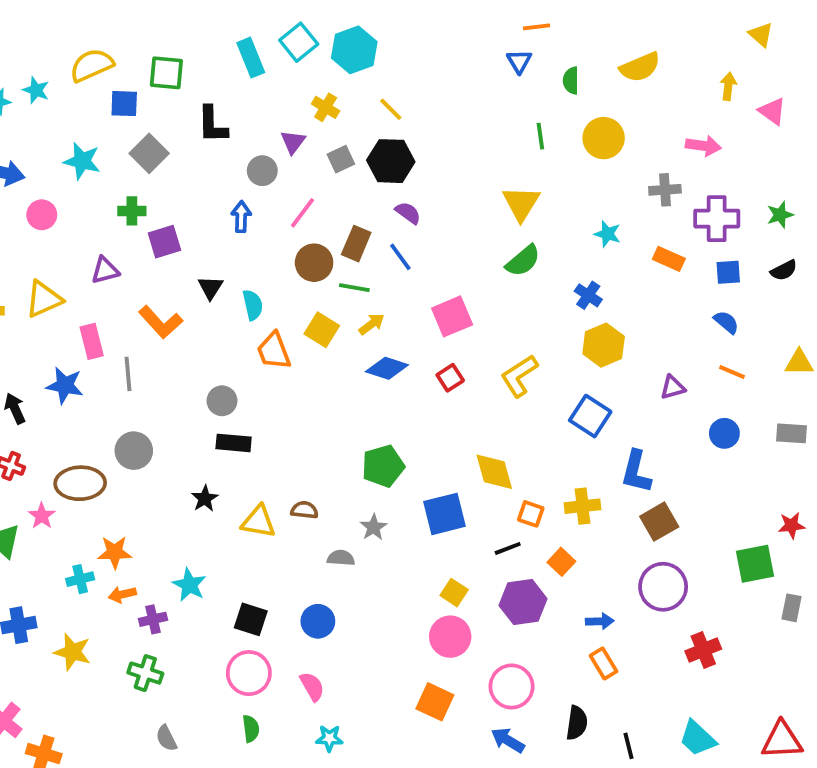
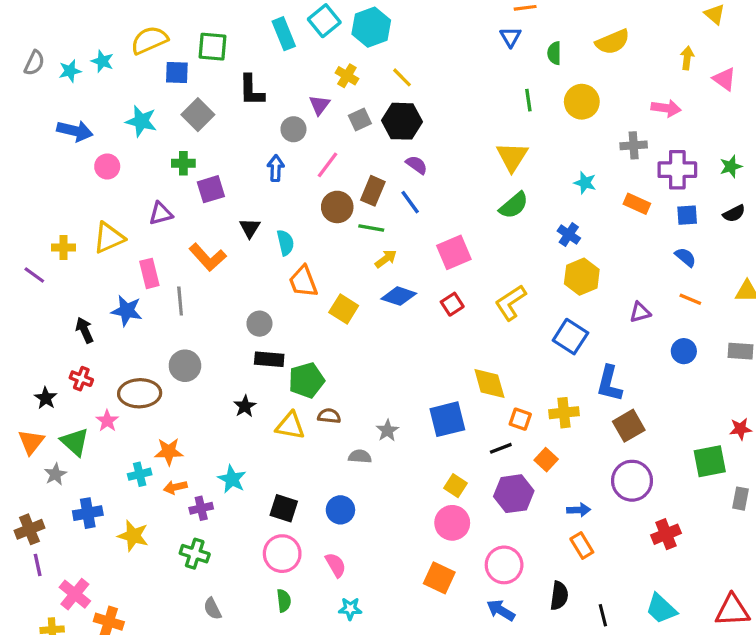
yellow square: (322, 330) -> (344, 309), moved
green pentagon: (383, 466) -> (306, 380), moved

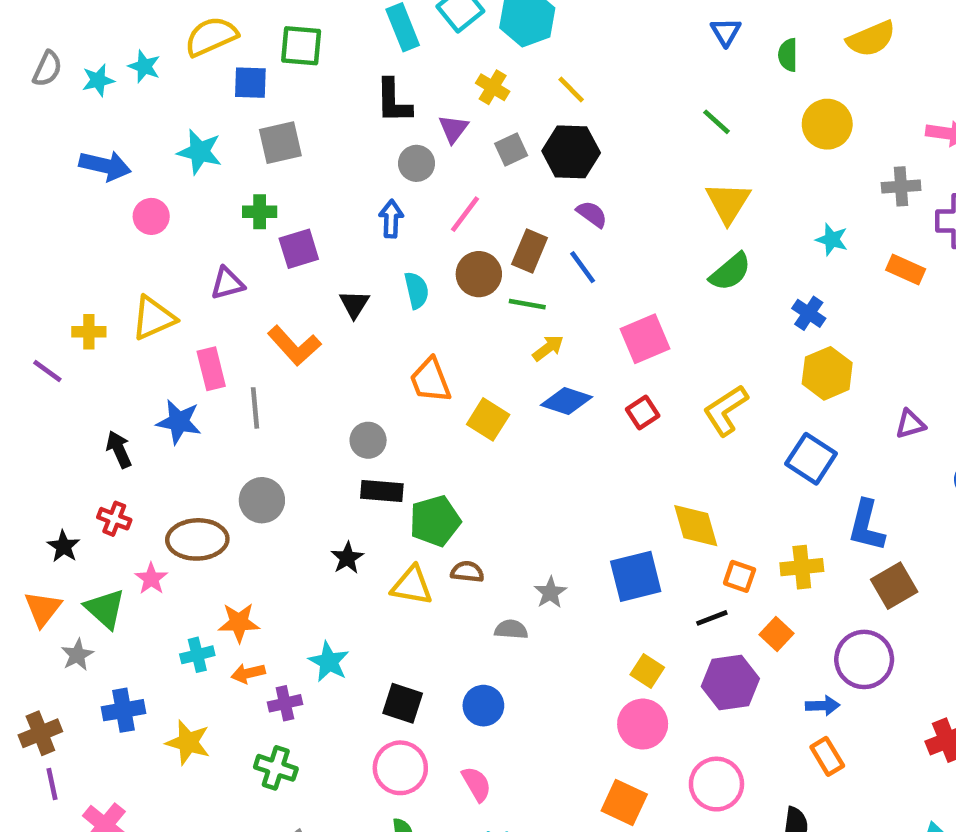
black L-shape: (251, 90) -> (393, 101), moved
green line: (528, 100) -> (716, 122), moved, turned -40
gray square: (198, 115) -> (280, 143), turned 32
cyan semicircle: (285, 243) -> (417, 290), moved
purple circle: (632, 481) -> (864, 659), moved

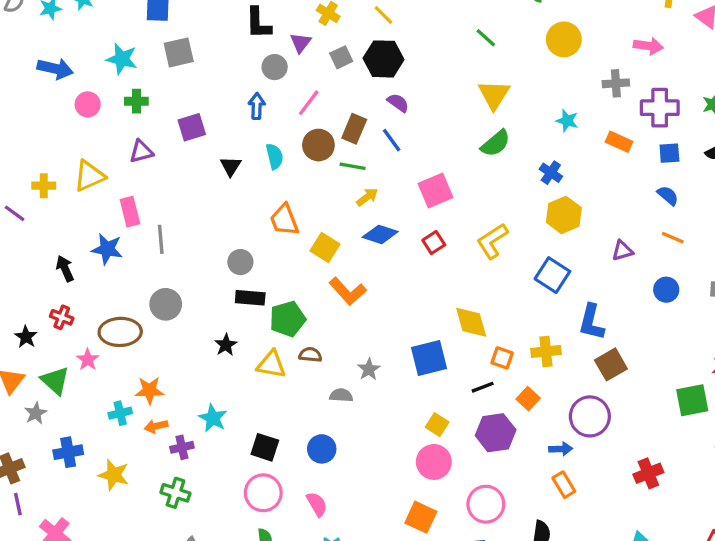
green cross: (260, 212) -> (136, 101), moved
orange L-shape: (294, 346) -> (348, 291), moved

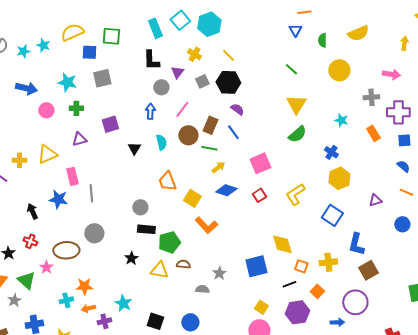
orange rectangle: (619, 142) -> (373, 133), turned 35

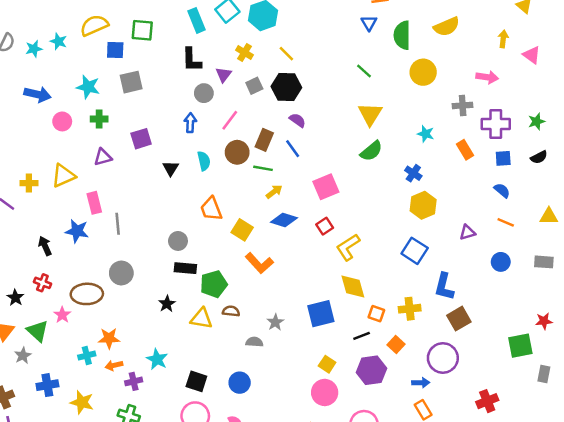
green semicircle: (322, 40) -> (402, 35), size x1.6
yellow L-shape: (295, 194) -> (348, 247), moved

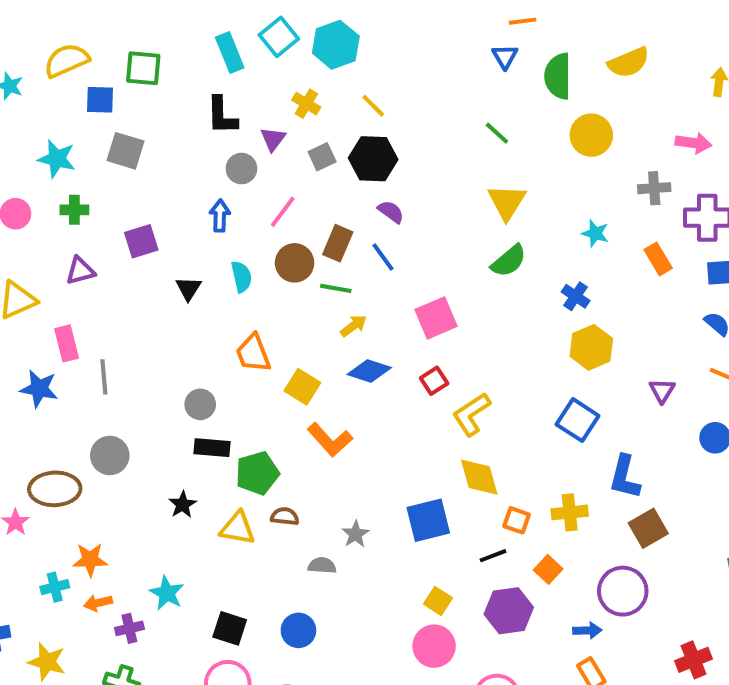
gray square: (131, 82) -> (126, 151), turned 30
purple triangle: (467, 232) -> (662, 391), turned -42

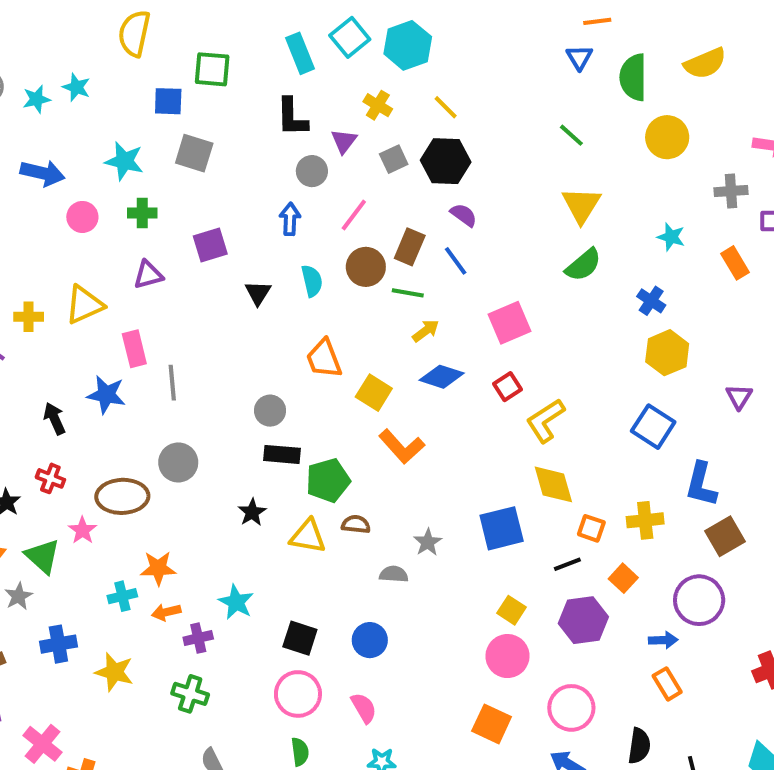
yellow semicircle: (67, 60) -> (134, 33), moved, turned -54

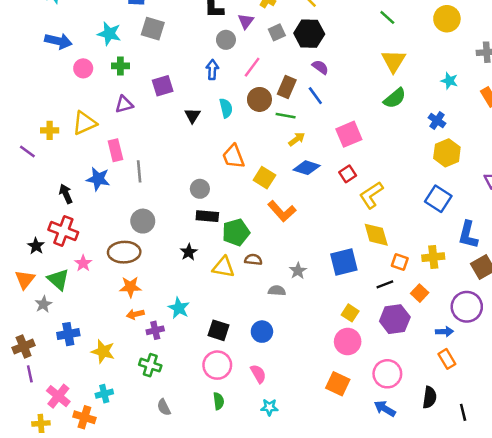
red cross: (50, 478) -> (63, 231), size x1.6
brown ellipse: (122, 496) -> (124, 252), moved
cyan cross: (122, 596) -> (104, 394), moved

